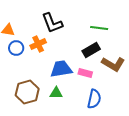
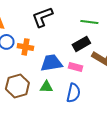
black L-shape: (52, 23) -> (42, 17), turned 90
orange cross: (38, 44) -> (25, 47), moved, turned 35
blue semicircle: (94, 99) -> (73, 93), moved

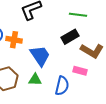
blue trapezoid: (51, 63) -> (40, 56), turned 65
pink rectangle: (75, 67) -> (80, 71), moved

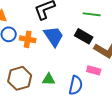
black rectangle: (70, 37) -> (84, 36), turned 60
blue trapezoid: (40, 56) -> (54, 36), moved

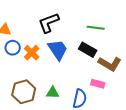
orange cross: (28, 39) -> (32, 53), turned 35

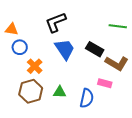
green line: (96, 28) -> (118, 26), moved
orange cross: (32, 53) -> (35, 66), moved

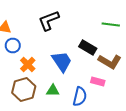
blue trapezoid: (65, 49) -> (62, 62), moved

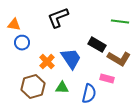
orange cross: (28, 64) -> (47, 62), moved

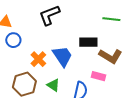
black rectangle: (97, 45) -> (88, 42), turned -30
green triangle: (62, 88) -> (53, 85), turned 32

